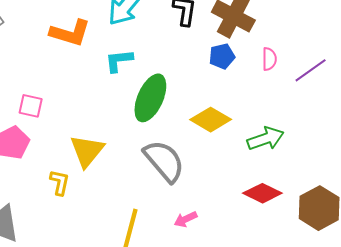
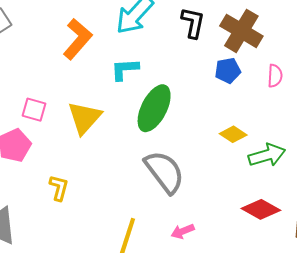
orange L-shape: (70, 33) -> (78, 39), turned -69
yellow diamond: (211, 120) -> (233, 134), moved, size x0.7
yellow triangle: (87, 151) -> (84, 118), moved

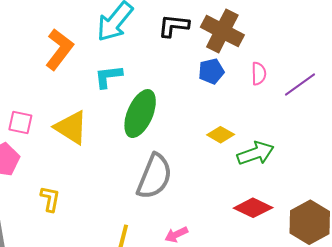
black L-shape: (193, 23) -> (174, 26), turned -92
yellow triangle: (84, 118) -> (71, 127), turned -36
gray semicircle: (164, 172) -> (154, 176), turned 63

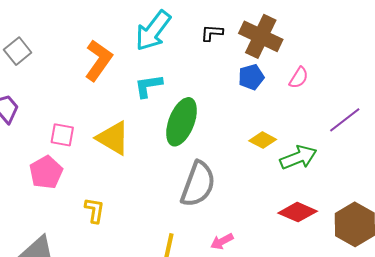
black L-shape: (174, 26) -> (212, 33), size x0.7
pink semicircle: (259, 74) -> (299, 78), turned 35
purple line: (300, 85) -> (345, 120), moved

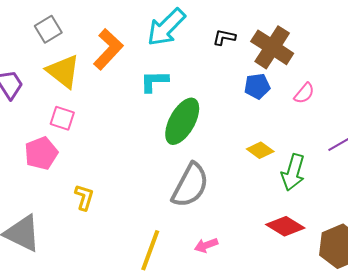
gray square: (18, 51) -> (48, 29), moved
yellow triangle: (113, 138) -> (63, 71), moved
green arrow: (298, 157) -> (293, 172), turned 120

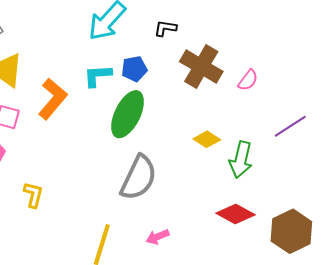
brown cross: (272, 47) -> (201, 67), moved
orange L-shape: (108, 49) -> (53, 99), moved
blue pentagon: (257, 86) -> (134, 69), moved

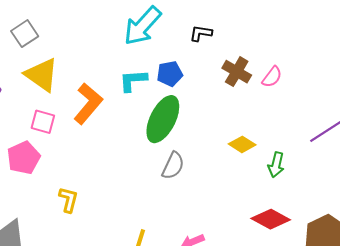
brown cross: (201, 67) -> (237, 72), size x0.7
pink semicircle: (248, 80) -> (272, 77), moved
green arrow: (241, 160) -> (276, 165), size x0.7
gray semicircle: (139, 178) -> (173, 166), moved, size x0.6

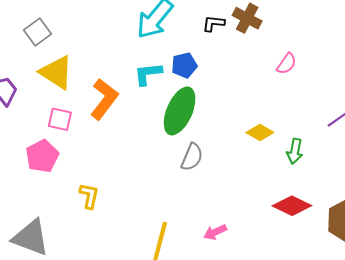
brown cross: (237, 72) -> (247, 18), moved

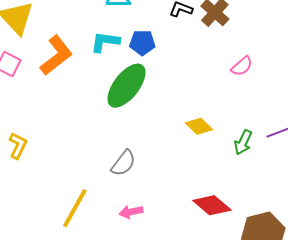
green arrow: (295, 151) -> (243, 142), moved
gray semicircle: (192, 157) -> (123, 163), moved

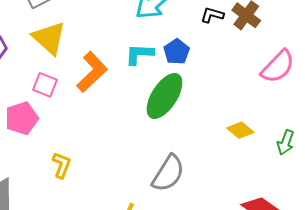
blue pentagon: (142, 43) -> (177, 52), turned -30
pink semicircle: (242, 66) -> (278, 67), size x1.6
gray semicircle: (123, 163) -> (168, 173), size x1.4

